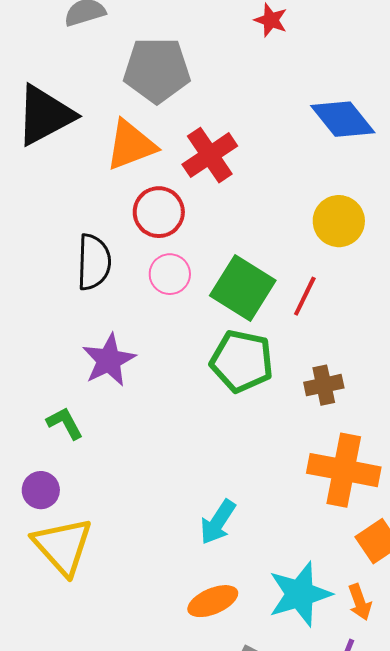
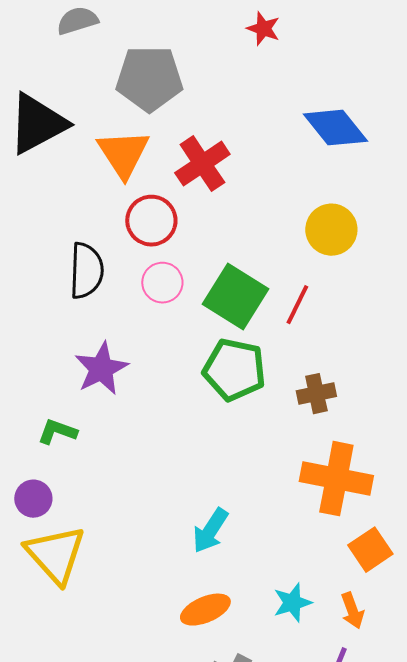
orange triangle: (131, 145) -> (123, 154), turned -42
green L-shape: (65, 423) -> (57, 432), turned -42
cyan star: (300, 594) -> (292, 603), size x0.6

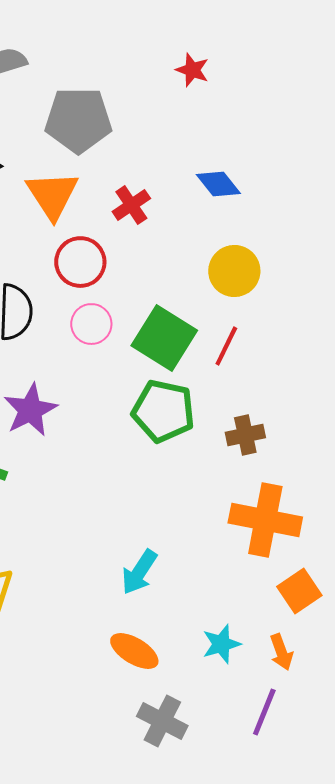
blue diamond: (335, 128) -> (218, 184), moved, size x0.7
red cross: (202, 164) -> (131, 205), size x0.7
yellow circle: (331, 230) -> (234, 271), moved
orange ellipse: (205, 610) -> (134, 651), turned 54

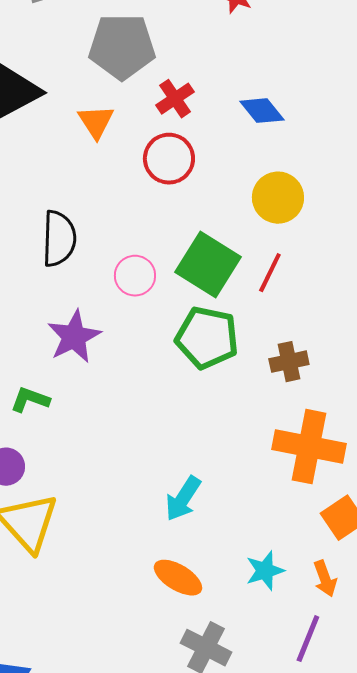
orange triangle: (52, 195) -> (96, 122), size x0.7
red cross: (131, 205) -> (175, 99), moved
red circle: (80, 262) -> (169, 159), moved
pink circle: (91, 324) -> (135, 276), moved

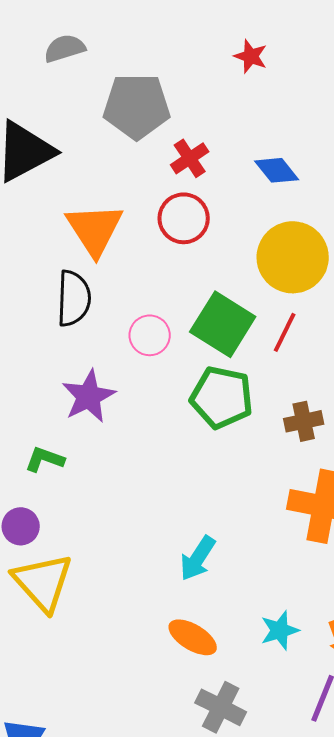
orange triangle: (96, 122) -> (95, 229), moved, size x1.6
yellow circle: (278, 198) -> (293, 257), size x1.4

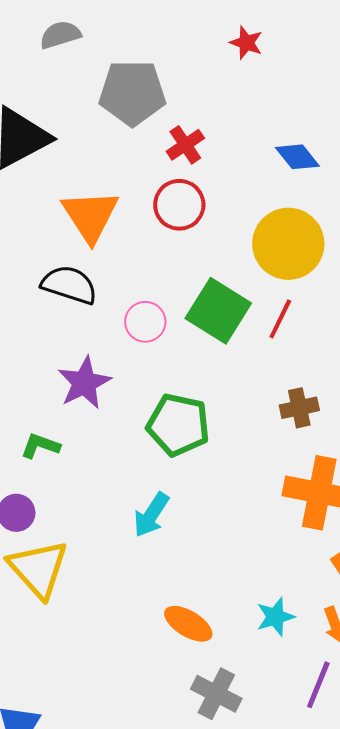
blue diamond: (277, 170) -> (297, 157), moved
black semicircle: (74, 298) -> (69, 285), turned -74
green pentagon: (222, 397) -> (178, 425), moved
cyan arrow: (198, 558) -> (151, 515), moved

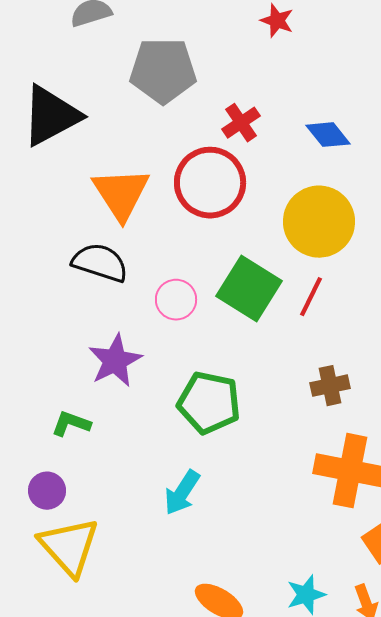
red cross: (185, 145) -> (241, 123), moved
red circle: (179, 205) -> (210, 183), size x1.4

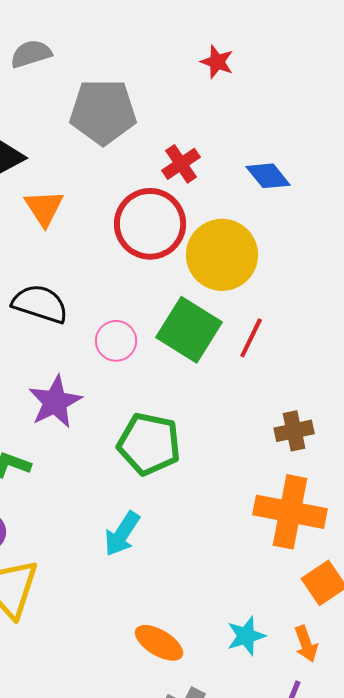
orange triangle: (121, 194) -> (44, 208), moved, size x0.7
yellow circle: (319, 222) -> (222, 255), moved
brown cross: (330, 386) -> (294, 431), moved

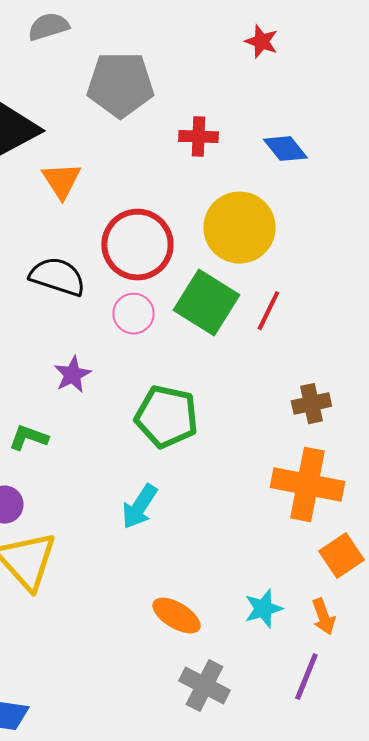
red star: (217, 62) -> (261, 42), moved
red cross: (181, 164) -> (198, 137), turned 36
red circle: (150, 224) -> (137, 245), moved
purple star: (55, 402) -> (72, 375), size x0.7

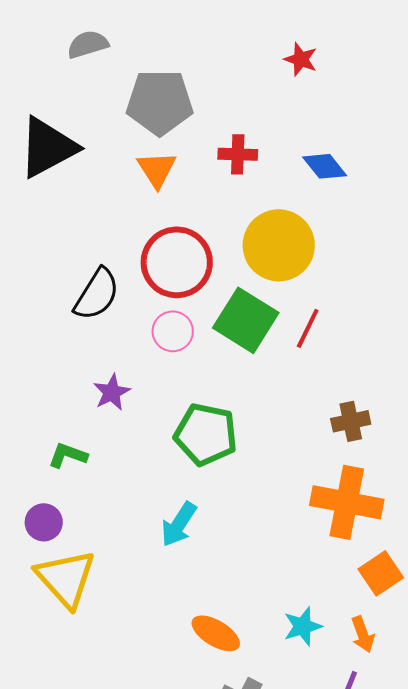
orange triangle: (61, 181) -> (157, 169), moved
black semicircle: (57, 277) -> (97, 294), turned 104

